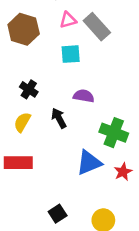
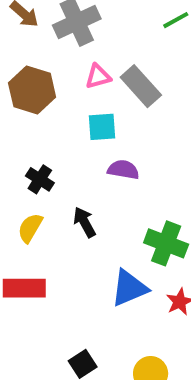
purple semicircle: (84, 96) -> (123, 170), moved

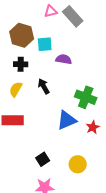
brown hexagon: (32, 90) -> (22, 35), moved
cyan square: (102, 127) -> (45, 44), moved
black cross: (40, 179) -> (21, 64), turned -32

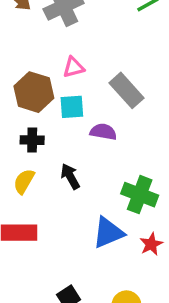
pink triangle: (51, 11) -> (74, 67), moved
gray rectangle: (73, 16) -> (126, 90), moved

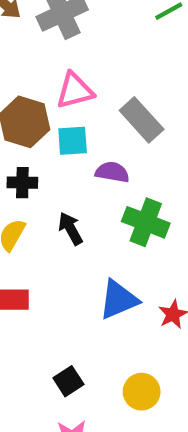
pink triangle: (74, 67) -> (75, 91), size x1.4
green cross: (140, 195) -> (146, 222), moved

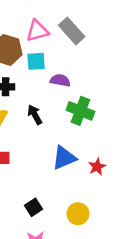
gray rectangle: (142, 120) -> (72, 31), moved

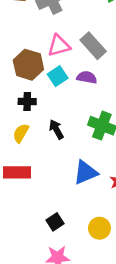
cyan square: (36, 61) -> (58, 76), turned -30
purple semicircle: (60, 80) -> (87, 77), moved

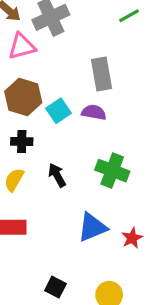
pink triangle: (59, 46) -> (22, 46), moved
gray rectangle: (93, 46) -> (101, 74), turned 32
black square: (55, 222) -> (55, 287), turned -30

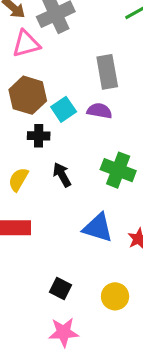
black cross: (22, 141) -> (39, 136), moved
blue triangle: (92, 227) -> (98, 228), turned 40

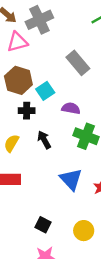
gray rectangle: (107, 72) -> (78, 63), turned -30
purple semicircle: (99, 111) -> (71, 108), moved
blue triangle: (98, 228) -> (71, 179), turned 30

